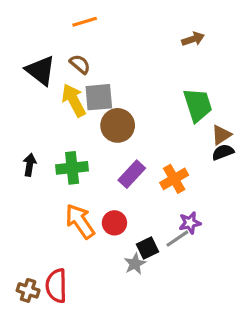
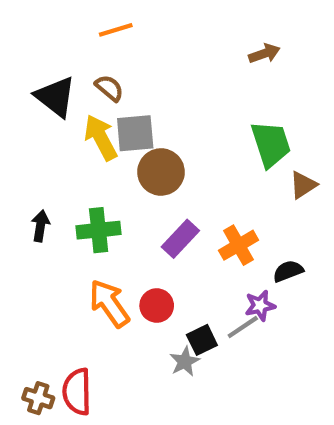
black semicircle: (223, 152) -> (288, 271), moved

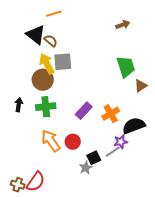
black triangle: (55, 97) -> (36, 35), moved
brown circle: (161, 172) -> (43, 80), moved
black semicircle: (288, 271) -> (134, 126), size x1.6
red semicircle: (77, 392) -> (36, 182), turned -145

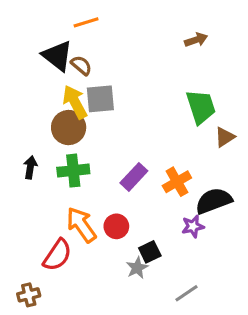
gray line: (113, 152) -> (187, 293), moved
red semicircle: (36, 182) -> (57, 255), moved
brown cross: (18, 185) -> (29, 295), turned -32

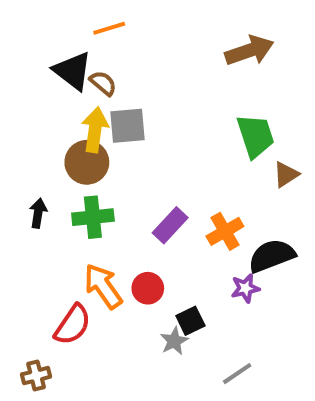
brown arrow: (196, 40) -> (249, 51), size x1.6
yellow arrow: (75, 102) -> (95, 130), turned 36

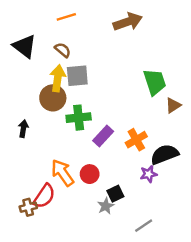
brown arrow: (249, 51) -> (128, 22), moved
black triangle: (73, 71) -> (25, 46), moved
green cross: (93, 217) -> (79, 118), moved
brown cross: (36, 376) -> (28, 207), moved

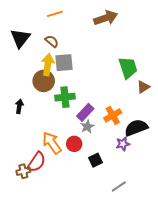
black triangle: (25, 46) -> (20, 38), turned 30
gray star: (106, 206) -> (87, 127), moved

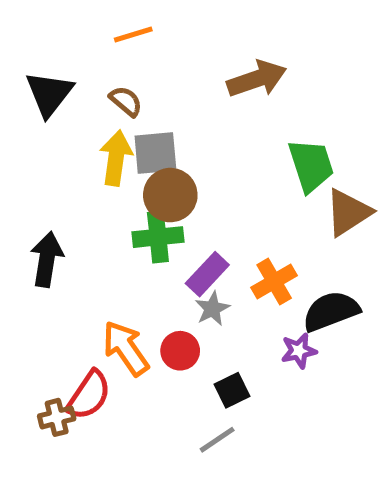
brown arrow: (106, 18) -> (257, 79), moved
brown circle: (44, 81) -> (170, 195), moved
brown triangle: (143, 87) -> (348, 212), size x1.5
black arrow: (19, 106) -> (47, 259), size x1.5
gray line: (119, 187) -> (217, 440), moved

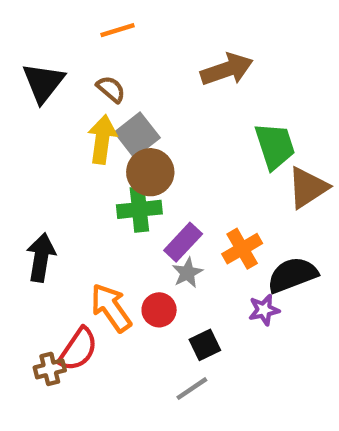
gray square: (155, 153) -> (137, 135), turned -33
black arrow: (47, 259) -> (41, 257), moved

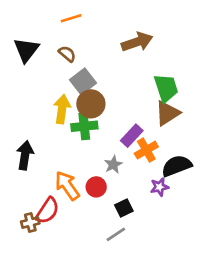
yellow arrow: (102, 139) -> (62, 109), moved
brown triangle: (308, 188) -> (167, 113), moved
purple rectangle: (183, 242) -> (132, 136), moved

